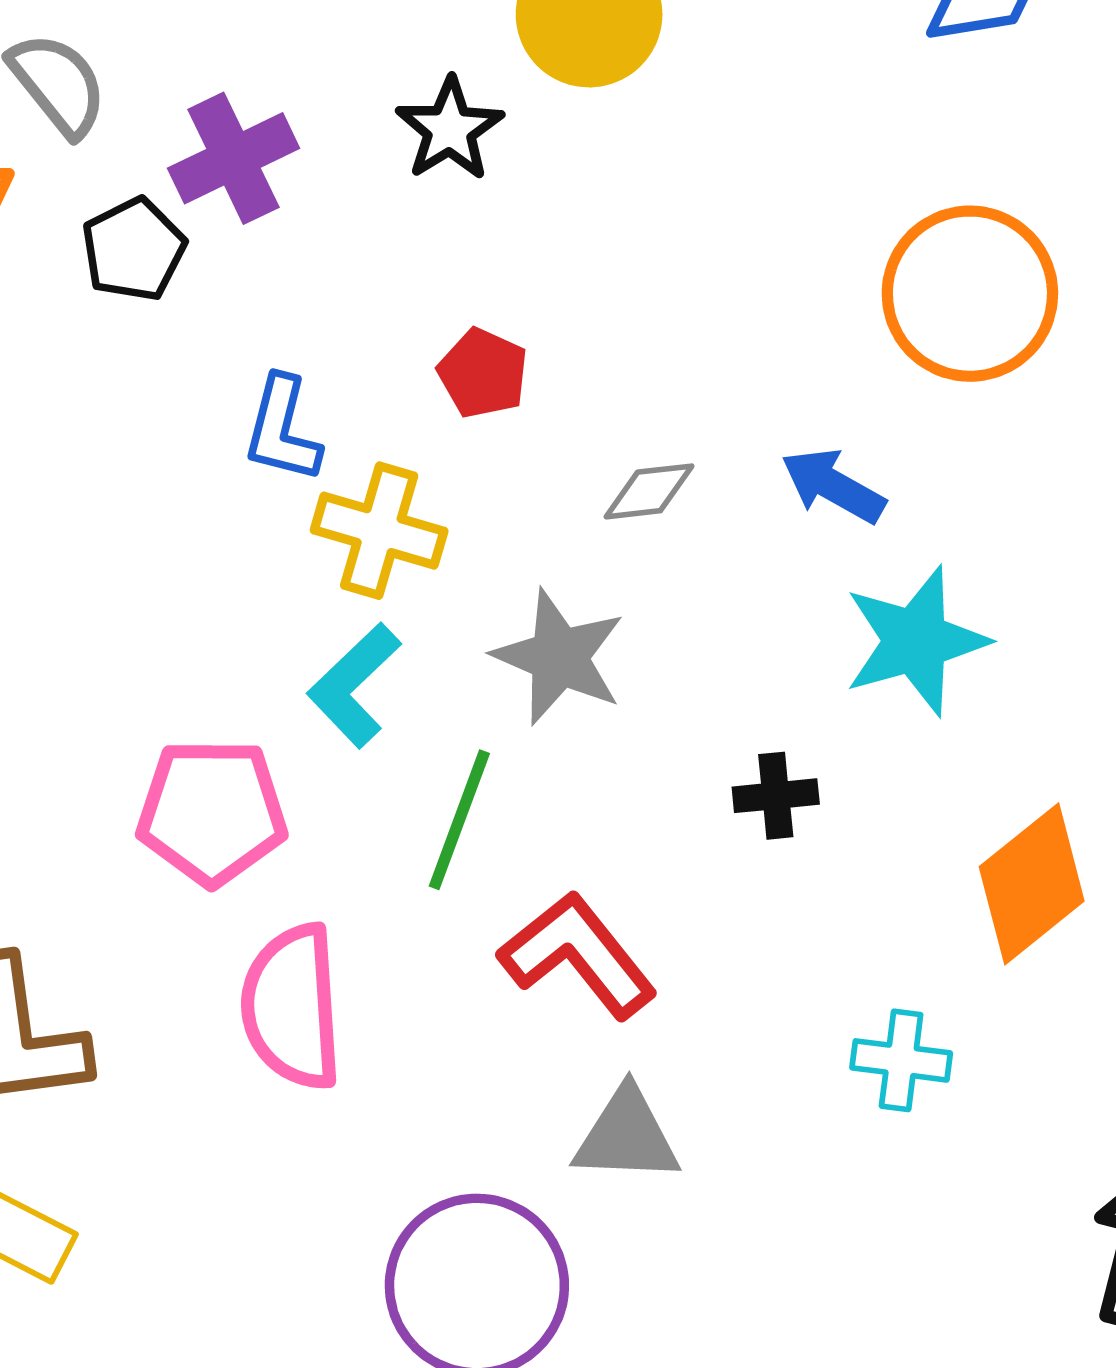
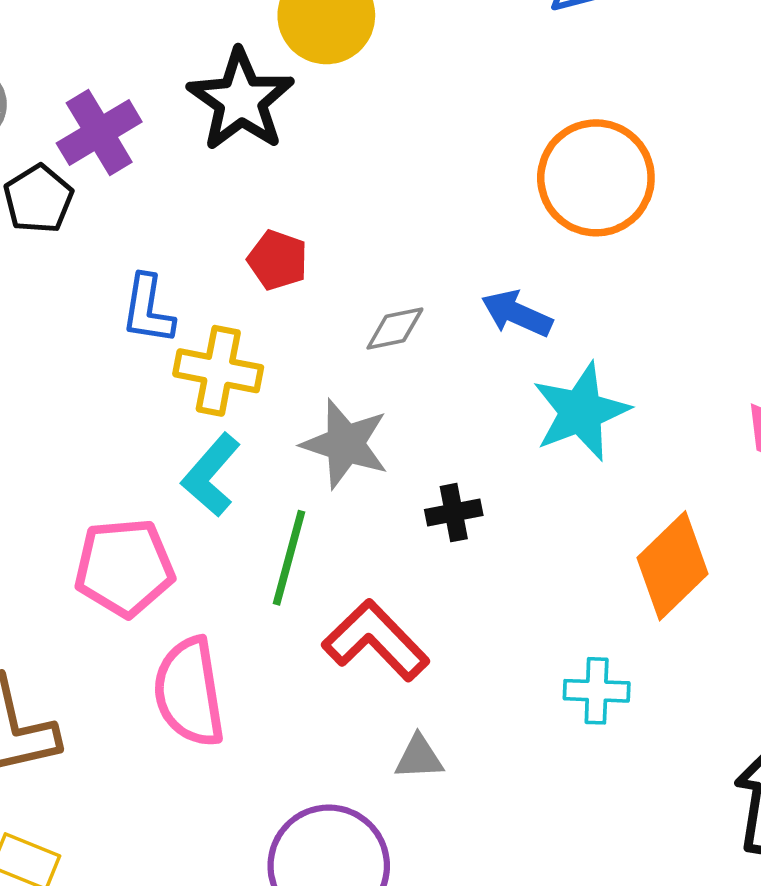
black star: (450, 129) -> (241, 100), size x1.5
black cross: (776, 796) -> (454, 513), moved
gray triangle: (627, 1136) -> (419, 757), size x0.7

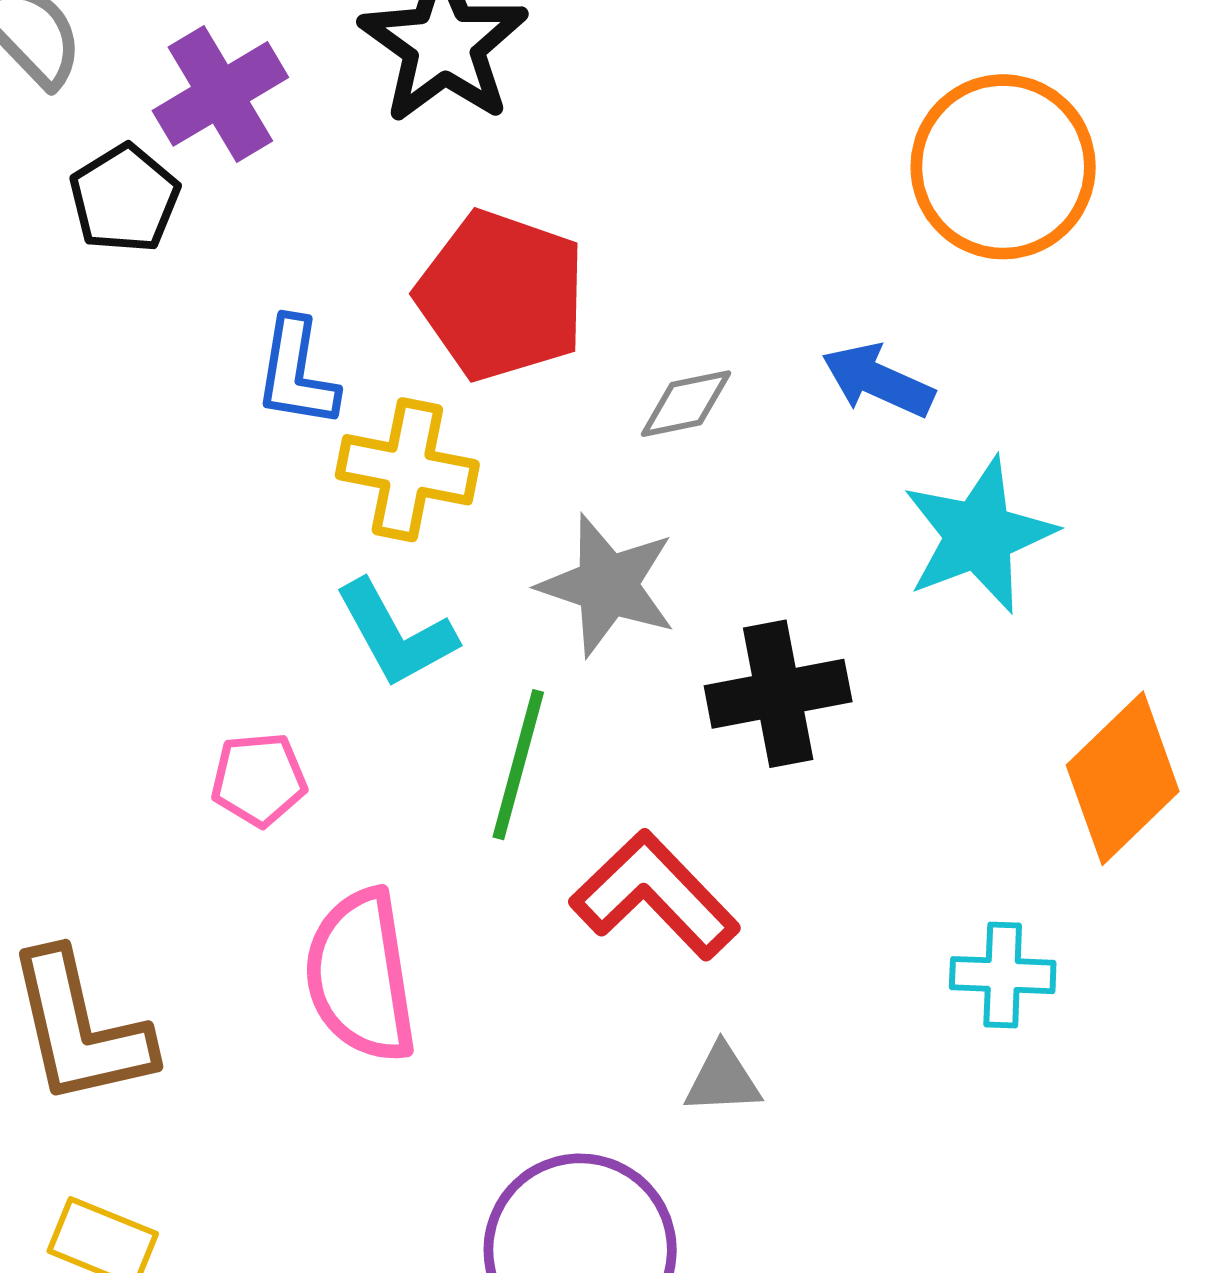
red pentagon: (278, 260) -> (501, 296), size x1.8
cyan L-shape: (211, 475) -> (396, 634), turned -70
black cross: (454, 513) -> (778, 694), size x1.6
pink pentagon: (124, 567) -> (259, 779), size x0.6

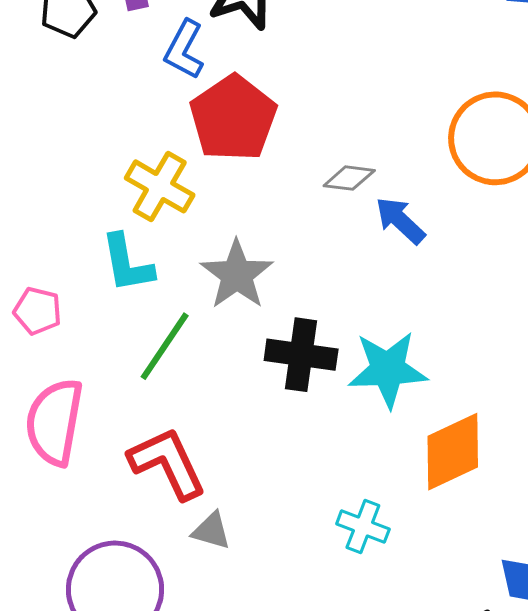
blue L-shape: (297, 373) -> (184, 50), moved
gray diamond: (686, 404) -> (349, 178), moved
cyan star: (979, 535) -> (388, 369), moved
red L-shape: (655, 895) -> (167, 463), moved

